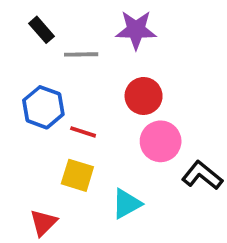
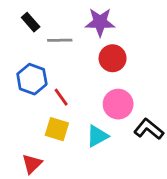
red circle: (144, 96) -> (113, 58), moved
red line: (83, 132) -> (61, 97), turned 36
cyan triangle: (127, 204) -> (97, 136), moved

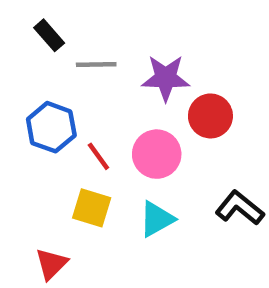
purple star: (100, 22) -> (166, 78), moved
red circle: (113, 58) -> (210, 116), moved
pink circle: (118, 104) -> (157, 154), moved

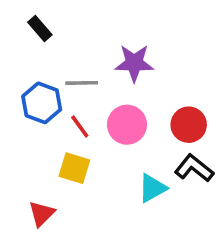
gray line: (96, 64) -> (82, 83), moved
red circle: (210, 116) -> (189, 125), moved
cyan triangle: (157, 219) -> (152, 188), moved

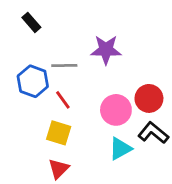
pink circle: (127, 125) -> (116, 110), moved
red triangle: (42, 214) -> (59, 169), moved

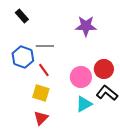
purple star: (106, 50) -> (86, 26), moved

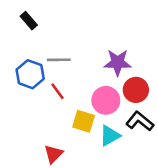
purple star: (86, 26) -> (118, 62), moved
yellow square: (41, 93) -> (84, 121), moved

